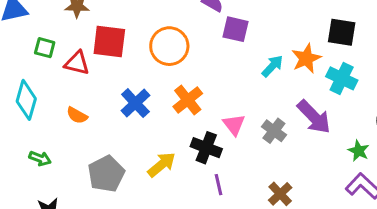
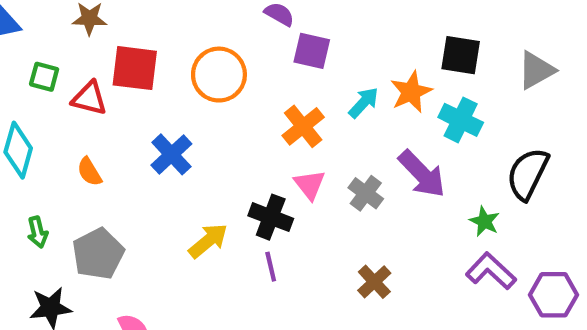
orange cross: (188, 100) -> (303, 126), moved
orange semicircle: (77, 115) -> (89, 172), turned 30
green arrow: (40, 158) -> (38, 232), turned 55
gray pentagon: (106, 174) -> (98, 254), moved
purple line: (219, 185) -> (271, 267), moved

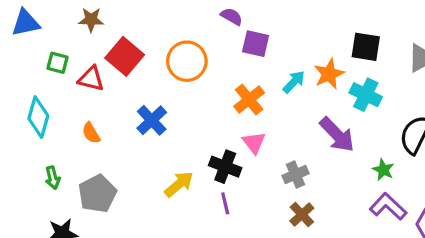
red square: (135, 68) -> (125, 56), turned 33
gray cross: (366, 193) -> (295, 175), moved, turned 30

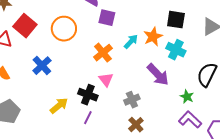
purple line: (225, 203) -> (88, 118), turned 40

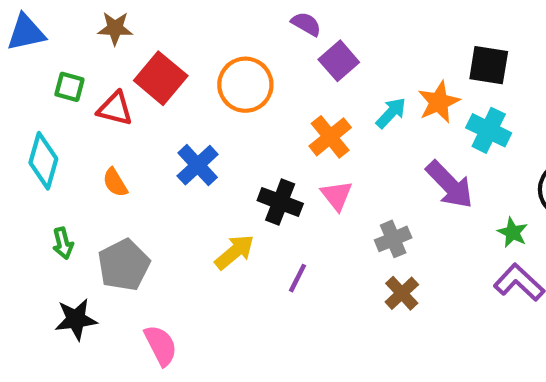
purple square: (107, 18) -> (339, 61), turned 36
black cross: (88, 95) -> (280, 202), moved

